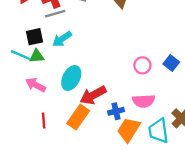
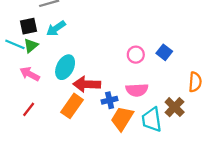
green triangle: (37, 56) -> (31, 45), turned -35
red arrow: (93, 95) -> (87, 84), turned 30
red line: (44, 120) -> (29, 109), moved, turned 42

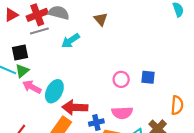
cyan arrow: (56, 28) -> (71, 41), moved
blue square: (164, 52) -> (148, 77), turned -32
pink arrow: (30, 74) -> (32, 87), moved

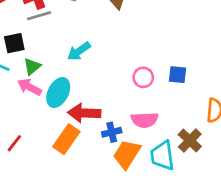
cyan arrow: (71, 41) -> (79, 51), moved
green triangle: (22, 71) -> (32, 66), moved

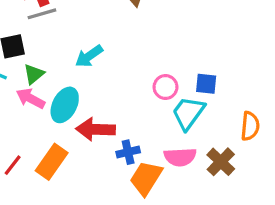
pink semicircle: (145, 120) -> (180, 157), moved
orange rectangle: (66, 139) -> (52, 162), moved
cyan trapezoid: (162, 156) -> (188, 113), moved, turned 44

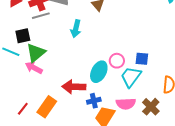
cyan arrow: (89, 56) -> (76, 29), moved, turned -42
green triangle: (34, 74) -> (36, 53), size x1.5
cyan ellipse: (65, 105) -> (99, 72), moved

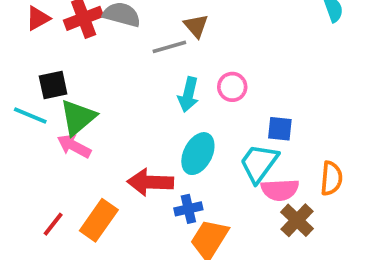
gray line: (41, 16) -> (169, 47), moved
cyan arrow: (76, 29) -> (188, 95), moved
pink circle: (117, 61) -> (232, 87), moved
pink semicircle: (126, 104) -> (280, 190), moved

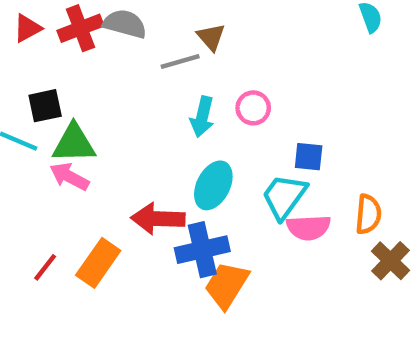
green triangle: (78, 117) -> (74, 143), turned 39
blue cross: (188, 209) -> (202, 250), size x1.6
brown cross: (297, 220) -> (390, 261), moved

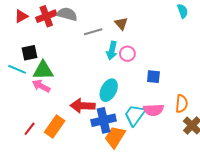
brown triangle: (211, 37) -> (121, 23), moved
cyan arrow: (202, 117) -> (112, 51), moved
cyan trapezoid: (284, 196) -> (135, 115), moved

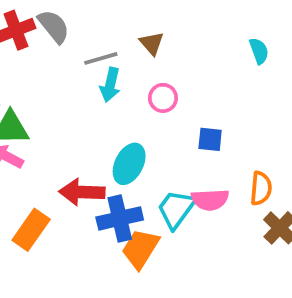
cyan semicircle: (183, 11) -> (259, 51), moved
gray semicircle: (67, 14) -> (54, 26), turned 36
cyan arrow: (112, 51) -> (110, 85), moved

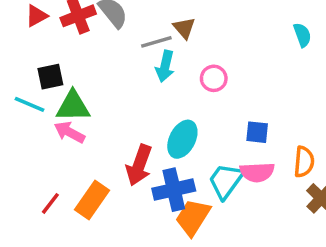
brown triangle: (152, 43) -> (184, 28), moved
blue square: (210, 139) -> (257, 132), moved
red arrow: (82, 192) -> (139, 165), turned -72

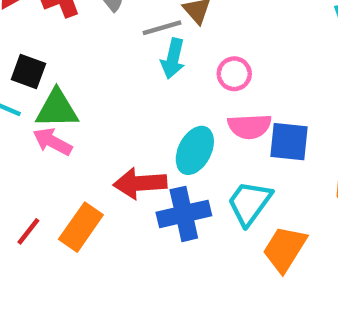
black square: (50, 77) -> (28, 72), turned 32
blue square: (257, 132) -> (289, 142), size x1.4
red arrow: (139, 165) -> (140, 183), turned 66
pink semicircle: (257, 172) -> (250, 126), moved
orange trapezoid: (193, 217) -> (285, 249), moved

